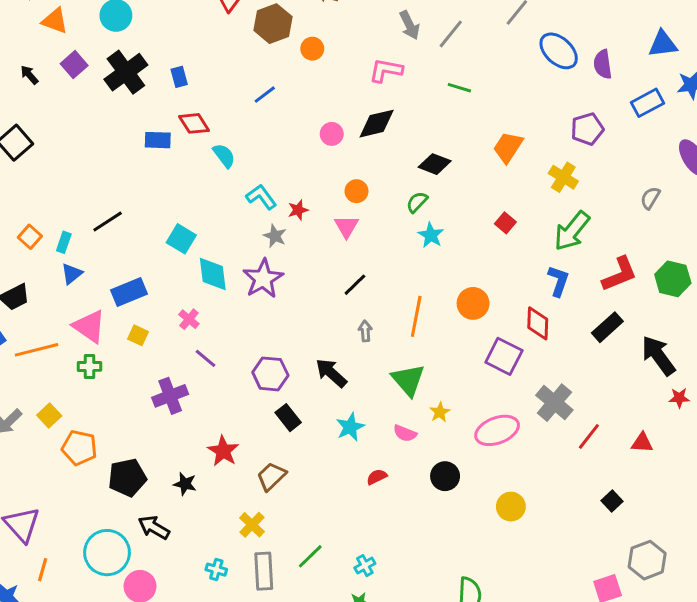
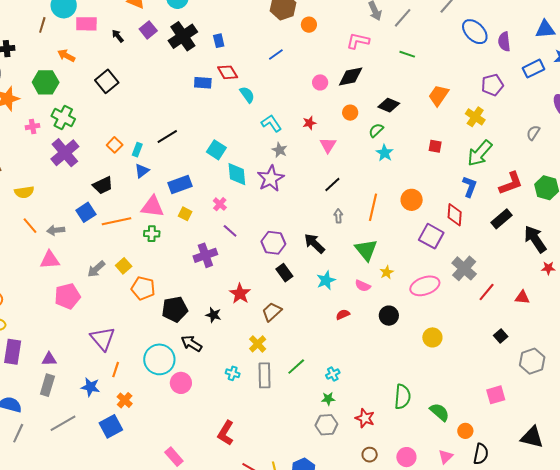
orange circle: (357, 191) -> (350, 113), moved
red star: (298, 210) -> (309, 123), moved
red square: (505, 223) -> (435, 146), turned -32
pink triangle: (89, 326) -> (153, 207), turned -30
gray hexagon: (647, 560) -> (532, 361), moved

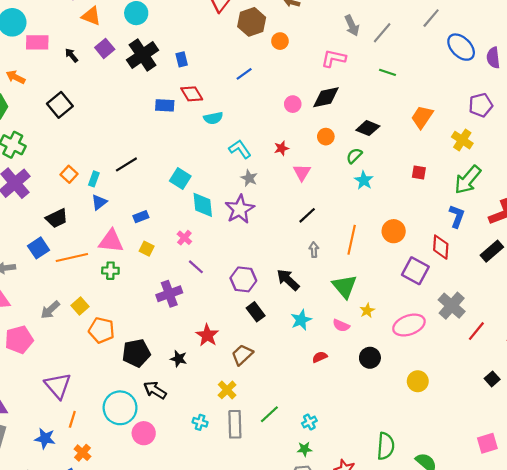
cyan semicircle: (247, 95) -> (213, 118), turned 114
blue rectangle: (180, 184) -> (141, 217), size x0.6

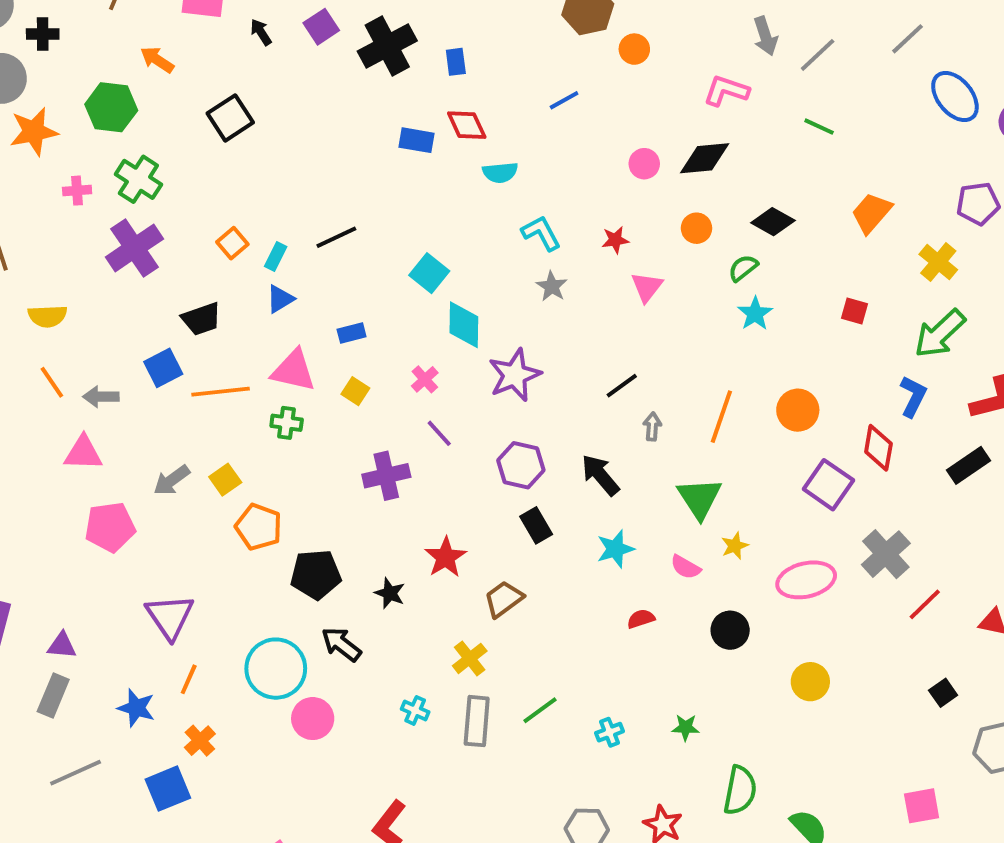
purple star: (240, 209) -> (515, 375), moved
black line: (307, 215) -> (622, 386), moved
green star: (305, 449) -> (686, 727), moved

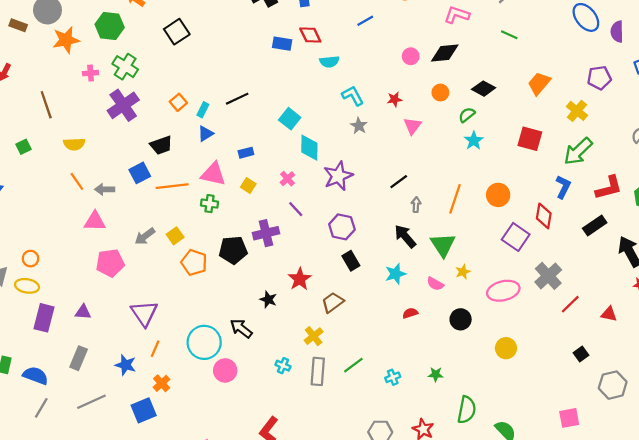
red square: (855, 311) -> (530, 139), size x1.6
black arrow: (600, 475) -> (405, 236), moved
black pentagon: (316, 574) -> (233, 250), moved
purple triangle: (62, 645) -> (83, 312), moved

